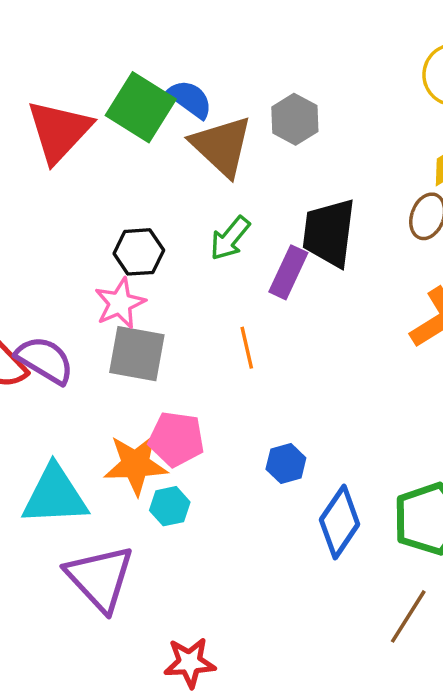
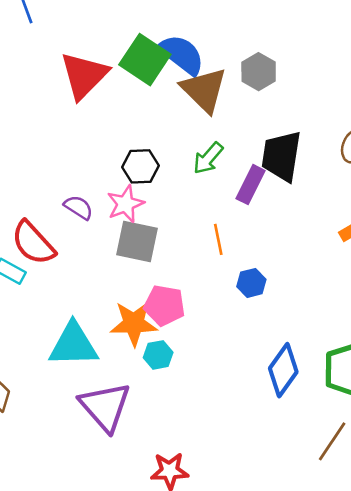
blue semicircle: (190, 99) -> (182, 55), size x1.4
purple semicircle: (45, 360) -> (78, 207), moved, size x0.7
blue hexagon: (286, 463) -> (251, 283), moved

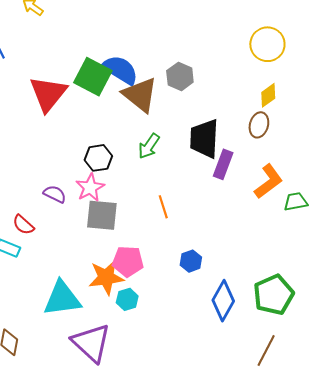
purple rectangle: (251, 185) -> (223, 164), moved
red semicircle: (33, 243) -> (23, 225), size x0.6
blue hexagon: (251, 283) -> (191, 261), moved

